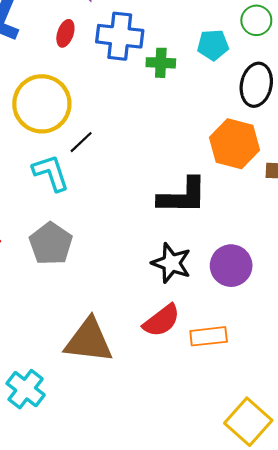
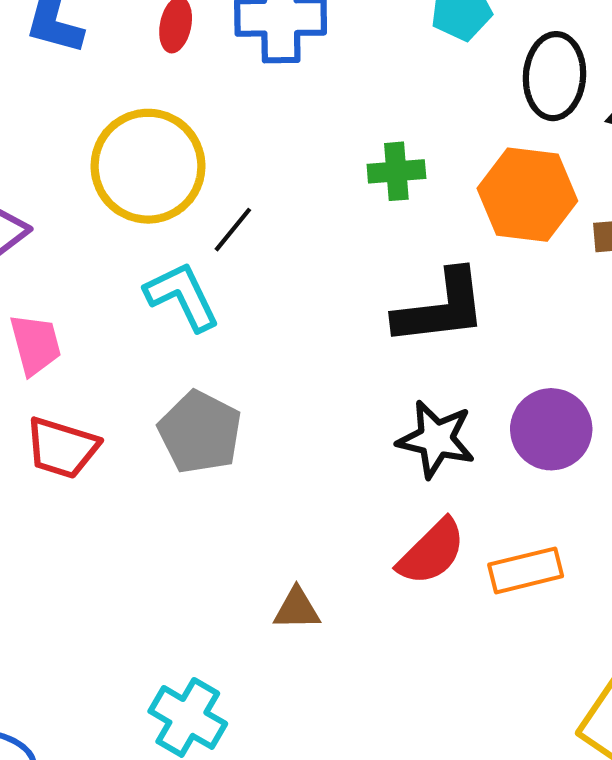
green cross: (161, 63) -> (396, 171), moved
brown triangle: (89, 341) -> (297, 609), size x0.5

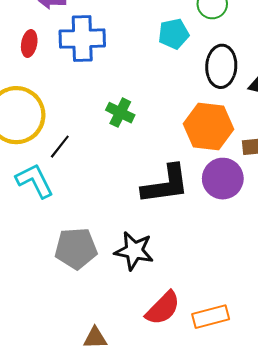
green cross: (396, 171) -> (120, 113), moved, turned 32
purple circle: (551, 429) -> (223, 179), moved
gray pentagon: (200, 432) -> (76, 248), moved, turned -30
black star: (436, 439) -> (134, 251), moved

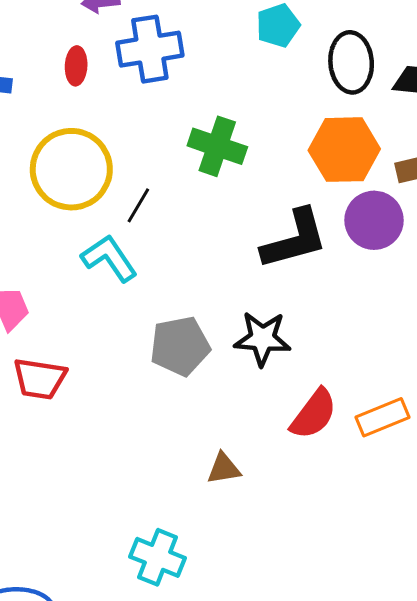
green cross: (120, 113) -> (217, 146), size x1.4

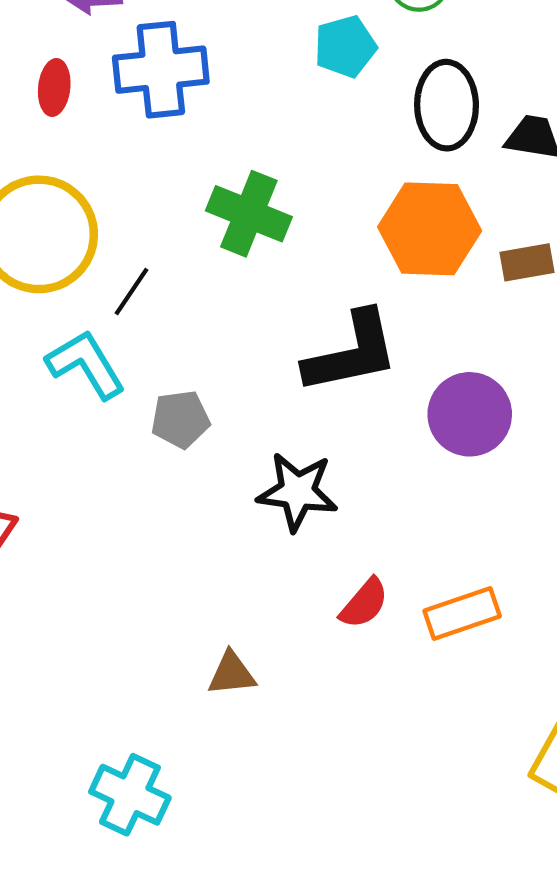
purple circle: (374, 220) -> (470, 414), moved
gray pentagon: (180, 346) -> (180, 419), moved, size x0.7
red semicircle: (314, 414) -> (364, 603), size x0.7

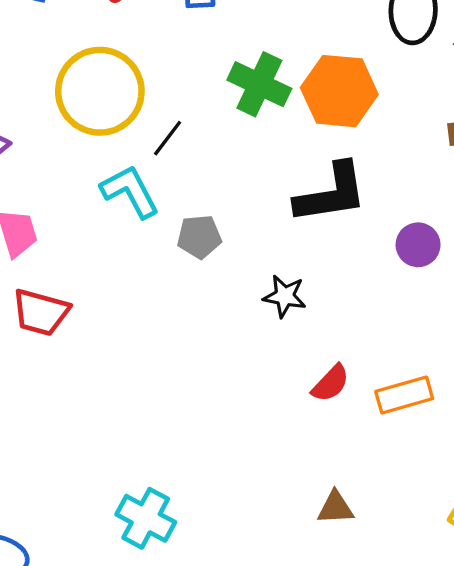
orange hexagon: (430, 229) -> (339, 91), moved
purple circle: (470, 414) -> (418, 245), size x0.7
black star: (297, 492) -> (285, 296), size x0.7
brown triangle: (232, 674) -> (336, 508), moved

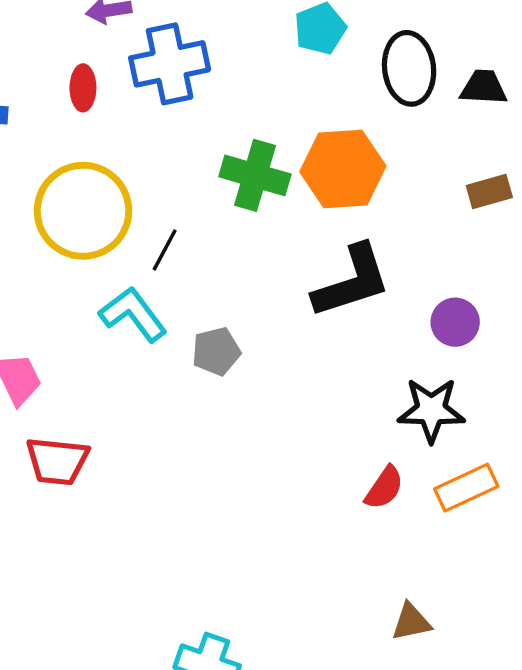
black star: (285, 296) -> (431, 410), moved, size x1.4

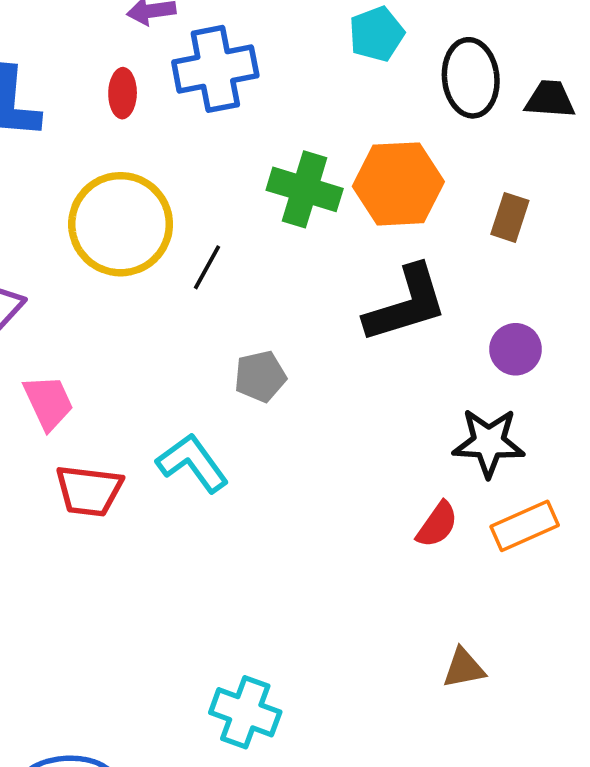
brown rectangle: (489, 192) -> (510, 217), moved, turned -57
cyan L-shape: (133, 314) -> (192, 463), moved

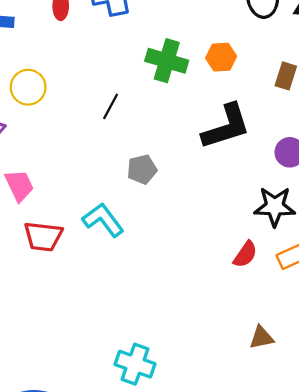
orange hexagon: (398, 184) -> (221, 57), size x0.6
yellow circle: (121, 224) -> (28, 87), moved, size x0.6

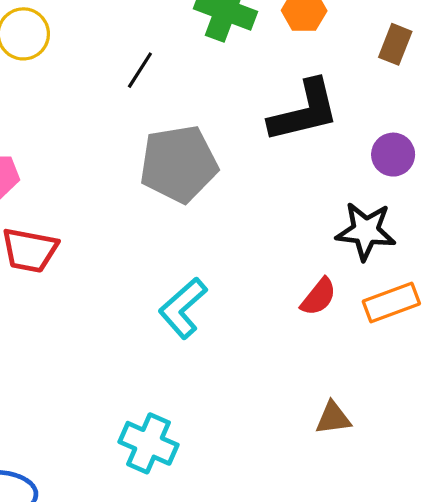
gray pentagon: (142, 169) -> (179, 164), size x1.8
cyan L-shape: (103, 220) -> (183, 308), moved, turned -99

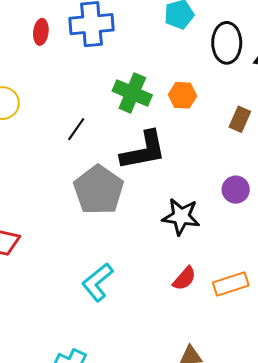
black L-shape: (304, 111) -> (143, 151), moved
gray pentagon: (179, 164) -> (98, 190), turned -30
black star: (366, 231) -> (181, 217), moved

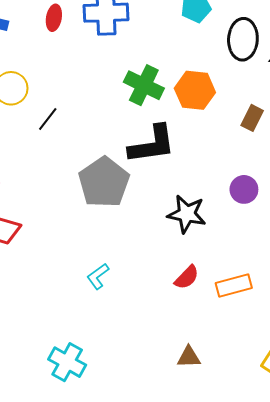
orange hexagon: (182, 95) -> (195, 90), size x1.4
black line: (76, 129) -> (48, 119), moved
cyan L-shape: (97, 282) -> (98, 276), size x0.7

